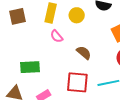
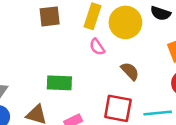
yellow circle: (77, 15) -> (125, 22), size x1.6

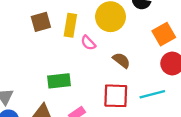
yellow rectangle: (93, 16) -> (70, 25), moved

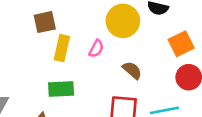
yellow rectangle: (70, 25) -> (62, 48), moved
pink semicircle: (88, 43) -> (96, 49), turned -112

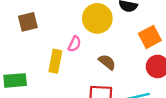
yellow rectangle: (62, 48) -> (55, 61), moved
green rectangle: (61, 89) -> (15, 80), moved

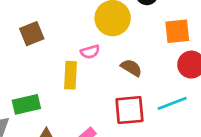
orange square: (150, 37) -> (177, 31), turned 30
pink semicircle: (75, 44) -> (90, 52), turned 56

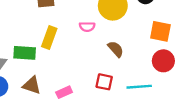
yellow rectangle: (70, 75) -> (49, 37), moved
red square: (129, 110) -> (104, 82), size x0.7

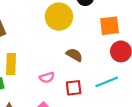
pink semicircle: (87, 27) -> (47, 77), moved

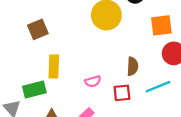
brown semicircle: (74, 55) -> (133, 66), moved, turned 63

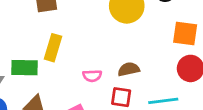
brown semicircle: (133, 66) -> (129, 69), moved, turned -120

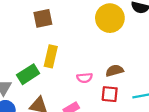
green rectangle: (25, 68) -> (28, 74), turned -30

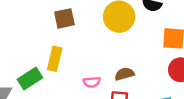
brown square: (43, 18) -> (64, 18), moved

